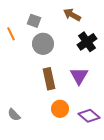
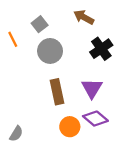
gray square: (34, 21) -> (40, 24), turned 32
gray semicircle: (14, 115) -> (16, 134), turned -104
purple diamond: (89, 116) -> (95, 119), moved

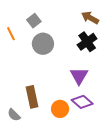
brown arrow: (84, 17) -> (90, 18), moved
brown rectangle: (57, 92) -> (32, 97), moved
gray semicircle: (16, 134) -> (14, 115), turned 104

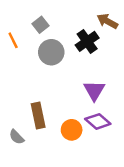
black cross: (87, 42) -> (87, 41), moved

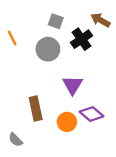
gray square: (41, 25) -> (56, 21), moved, turned -32
purple triangle: (94, 90) -> (73, 85), moved
gray semicircle: (17, 137) -> (16, 140), moved

